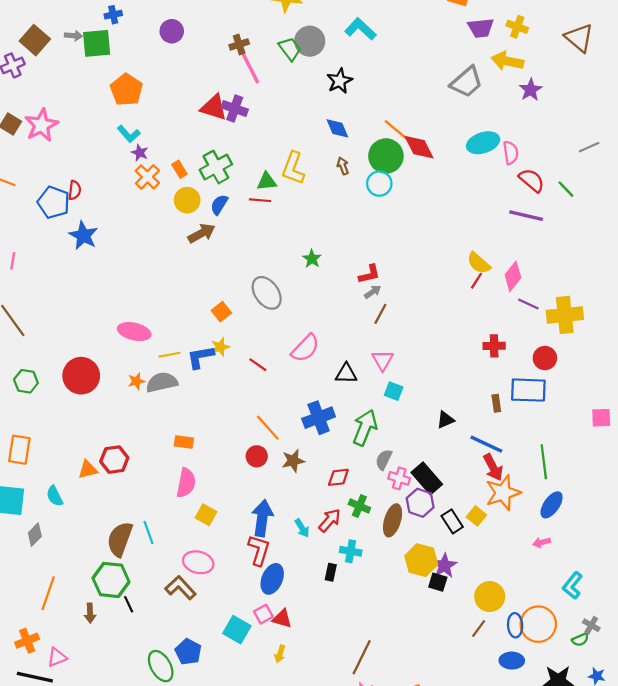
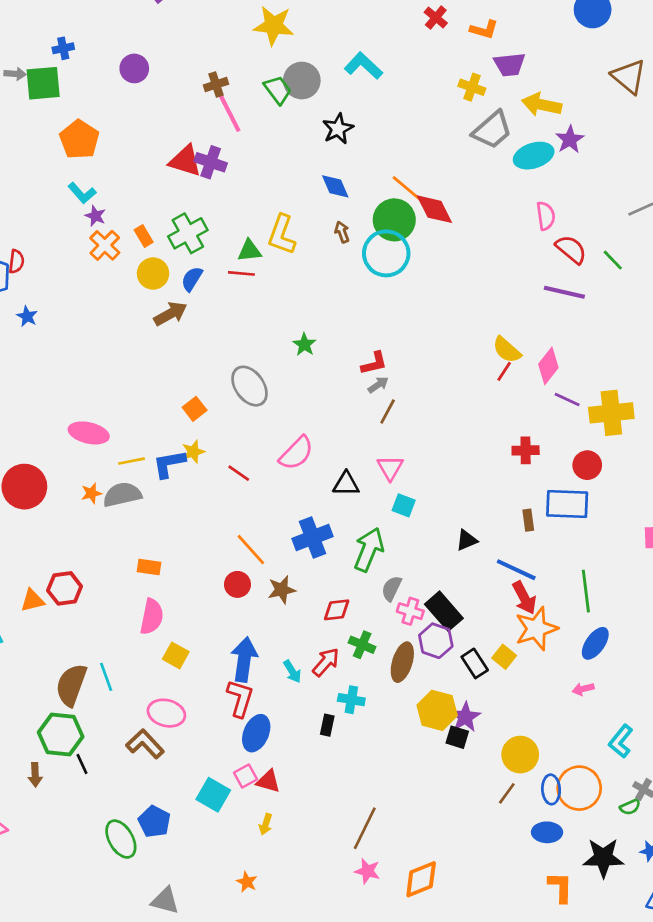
yellow cross: (517, 27) -> (472, 87), moved
cyan ellipse: (483, 143) -> (534, 156), moved
cyan circle: (379, 184) -> (386, 253), size x1.5
blue star: (83, 235) -> (27, 316), size x0.6

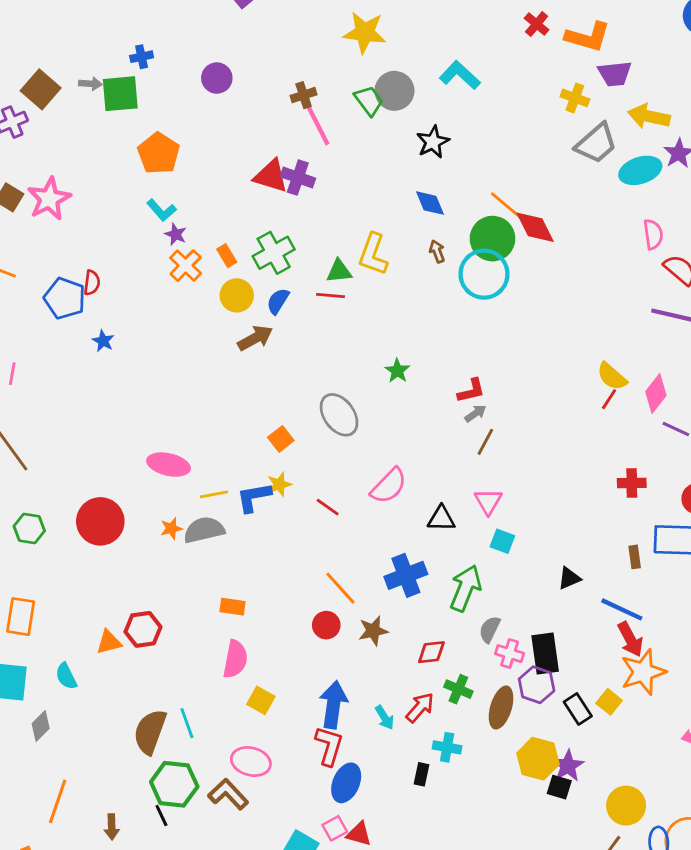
orange L-shape: (484, 30) -> (588, 37), size x1.5
black rectangle: (444, 611) -> (545, 654), turned 33
green hexagon: (61, 734) -> (174, 784), moved

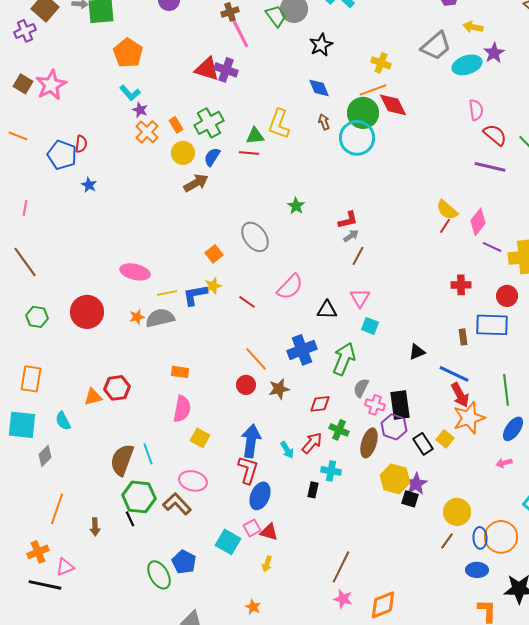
yellow cross: (575, 98) -> (381, 63), moved
yellow arrow: (649, 116) -> (473, 27), size x0.7
orange line: (507, 206) -> (373, 90), turned -60

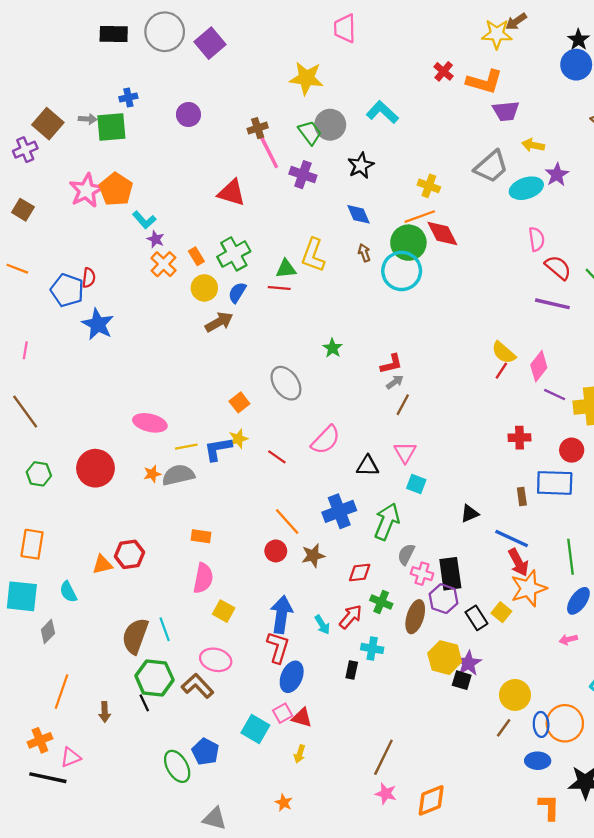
orange pentagon: (128, 53) -> (116, 189), moved
purple cross: (226, 70) -> (303, 175), moved
pink star: (51, 85) -> (86, 190), moved
blue star: (89, 185) -> (98, 324), size x1.8

